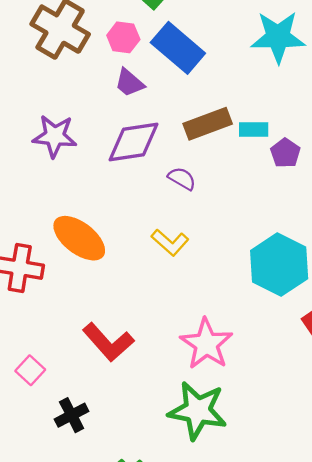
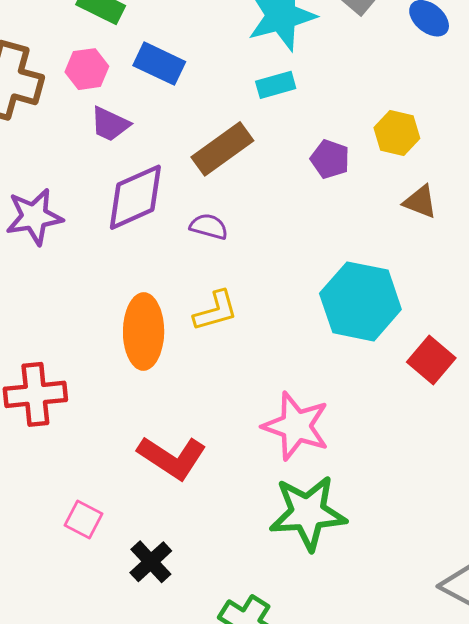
blue rectangle: (178, 48) -> (159, 64), size x0.7
cyan rectangle: (254, 129) -> (276, 85), moved
orange ellipse: (79, 238) -> (144, 332), moved, turned 68
yellow L-shape: (170, 242) -> (216, 311), turned -42

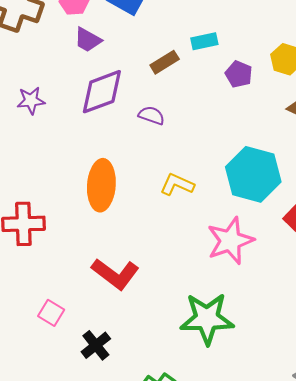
cyan rectangle: (276, 85) -> (204, 41), moved
brown rectangle: (222, 149) -> (165, 62), size x0.7
purple star: (34, 217) -> (31, 101), size x0.7
yellow L-shape: (216, 311) -> (177, 185), moved, turned -144
pink star: (296, 426) -> (230, 241), moved, turned 30

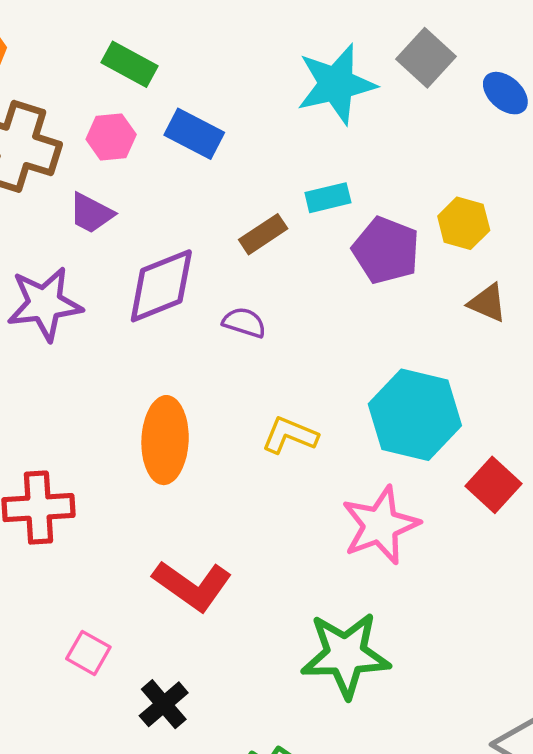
purple trapezoid: (88, 40) -> (91, 213), moved
purple pentagon: (239, 74) -> (386, 250), size x1.5
purple star: (31, 101) -> (45, 304), size x1.6

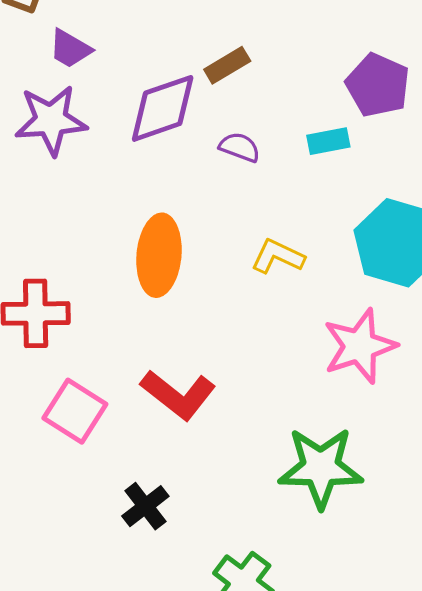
cyan rectangle: (328, 198) -> (328, 141), moved
purple trapezoid: (91, 213) -> (70, 49), moved
brown rectangle: (263, 234) -> (227, 65), moved
pink square: (88, 653) -> (75, 411), moved, size x1.5

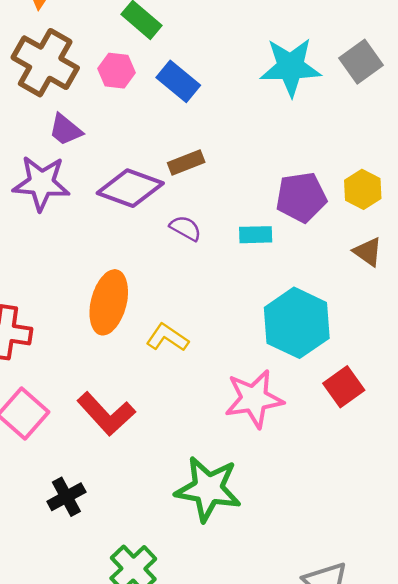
purple pentagon: (378, 85) -> (301, 197), turned 30
purple diamond: (163, 108) -> (130, 188), turned 30
yellow L-shape: (278, 256) -> (167, 338), moved

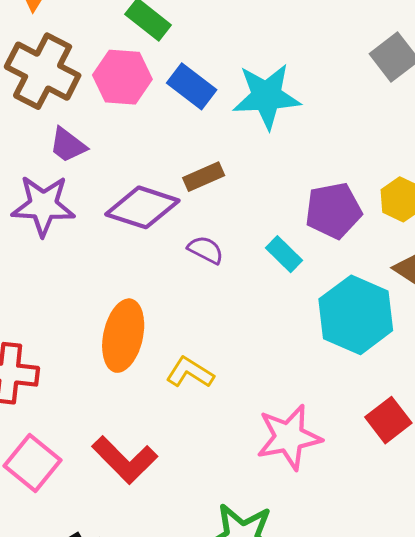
cyan star: (291, 67) -> (267, 96), moved
pink hexagon: (116, 71) -> (122, 77), size x1.4
cyan rectangle: (256, 235) -> (284, 254), turned 48
cyan hexagon: (297, 323) -> (356, 315), moved

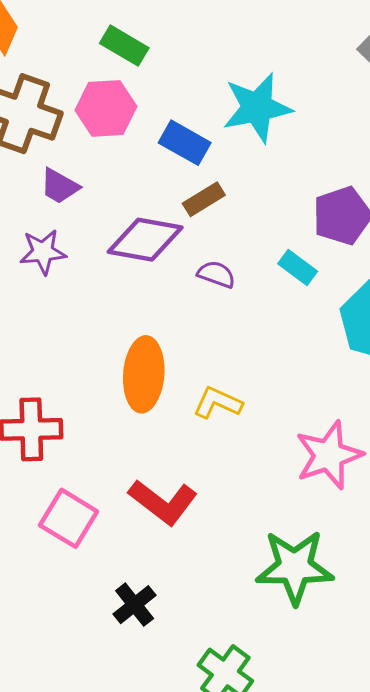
blue rectangle: (192, 86) -> (185, 143), moved
purple star: (43, 206) -> (43, 252), size x0.7

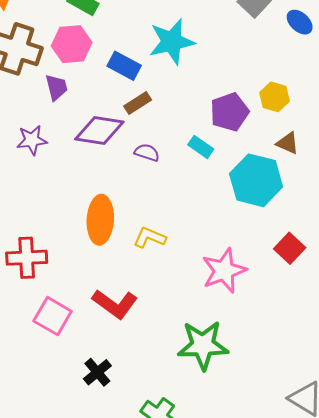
purple trapezoid: (60, 186) -> (56, 87), moved, turned -132

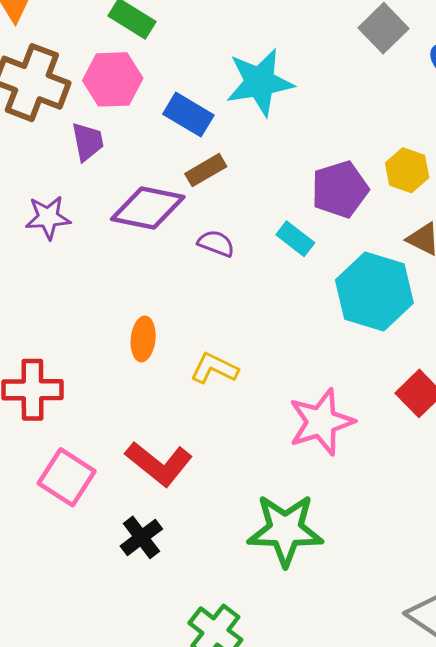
orange ellipse: (100, 220) -> (143, 339), size x0.6
black cross: (97, 372) -> (141, 537), moved

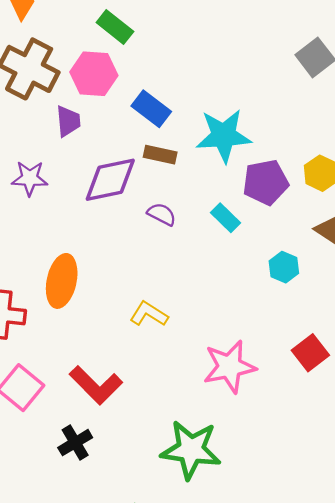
cyan star: (260, 82) -> (224, 136), moved
brown rectangle: (206, 170) -> (160, 155), turned 36
purple diamond: (148, 208) -> (110, 180), turned -30
cyan hexagon: (374, 291) -> (284, 267), size x0.5
orange ellipse: (143, 339) -> (62, 281), moved, size x1.5

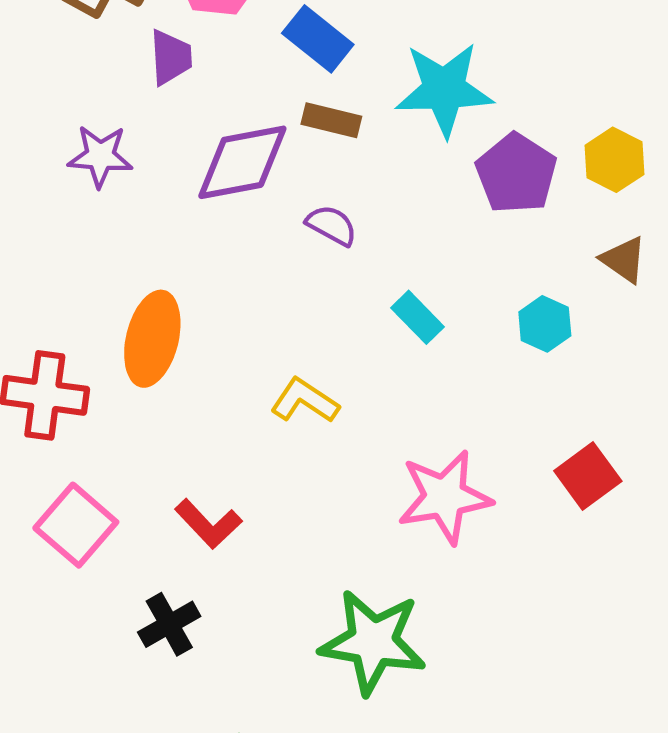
purple pentagon: (266, 182) -> (516, 173), turned -30
cyan rectangle: (225, 218) -> (417, 317), moved
red L-shape: (96, 385) -> (208, 524), size x0.7

